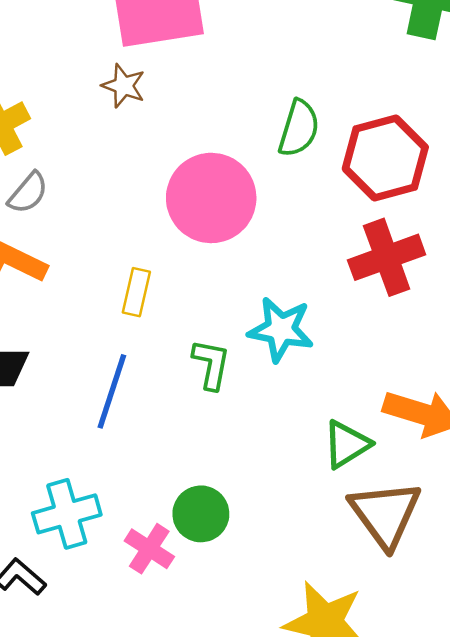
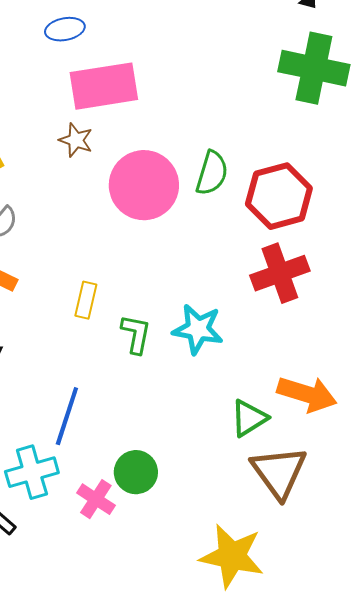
pink circle: (211, 198) -> (144, 185), moved
green L-shape: (211, 364) -> (136, 334), moved
blue line: (112, 391) -> (67, 416), moved

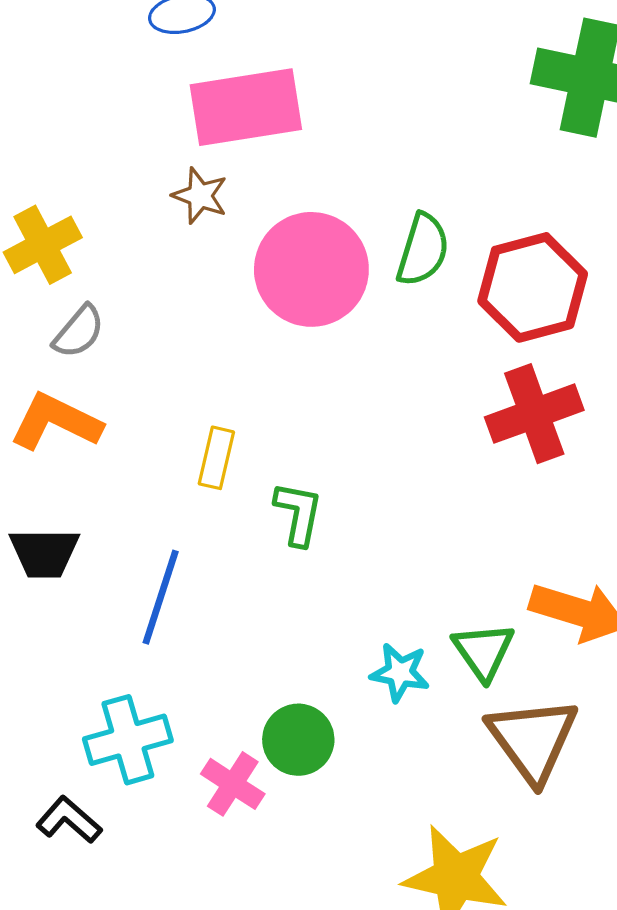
cyan star: (198, 329) -> (400, 673), moved, size x0.7
blue line: (67, 416) -> (161, 597), moved
green triangle: (249, 418) -> (483, 651), turned -33

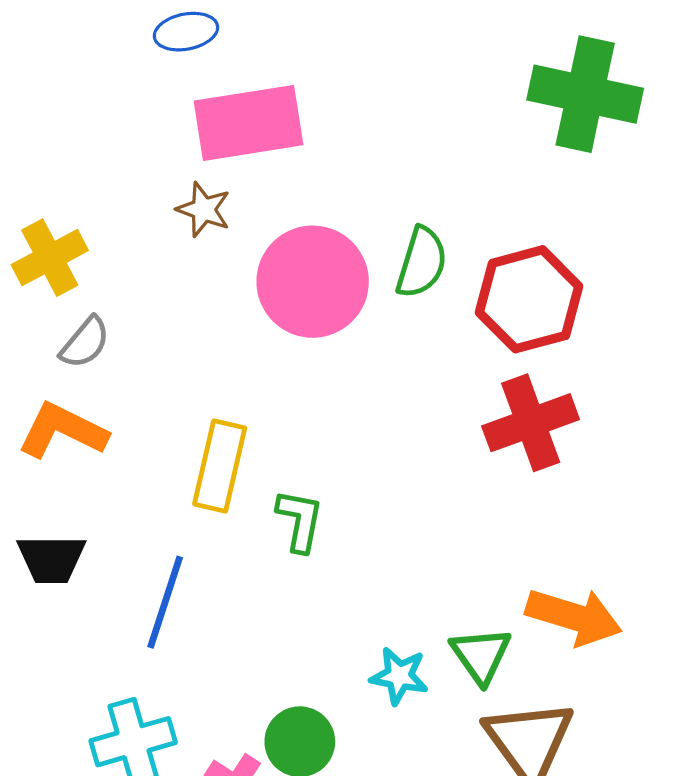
yellow rectangle: (216, 458) -> (220, 466), size x1.5

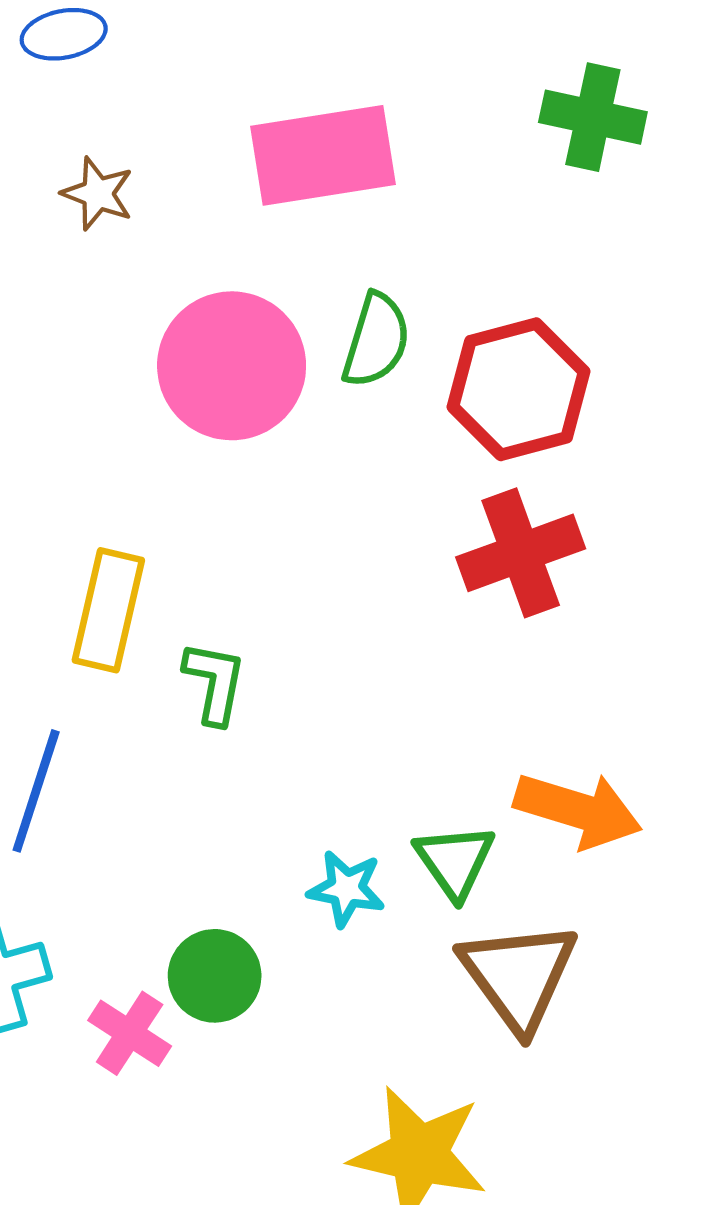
green cross: (585, 94) -> (593, 117), size x0.7
pink rectangle: (249, 123) -> (323, 155), moved
brown star: (204, 210) -> (98, 194), moved

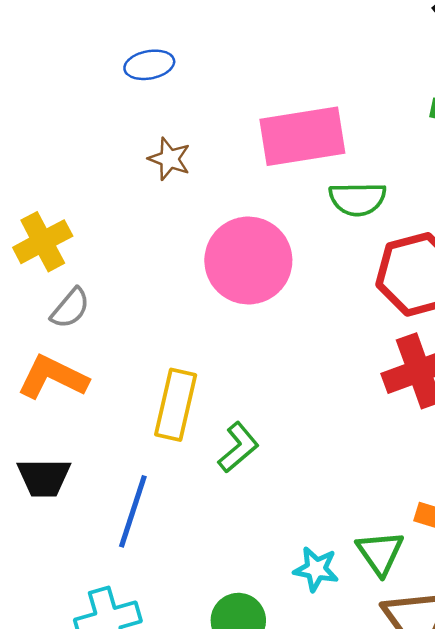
green semicircle: (376, 340) -> (358, 199), moved, turned 72
green L-shape: (215, 683) -> (238, 447), turned 39

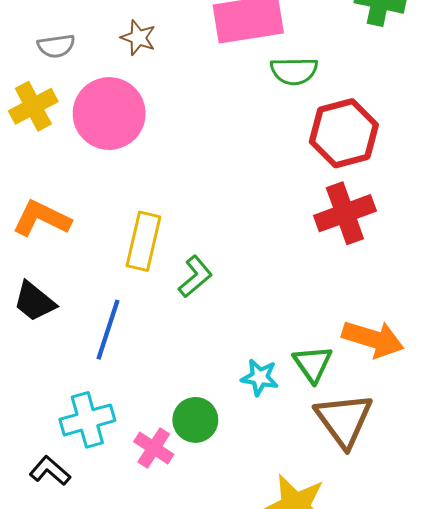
pink circle: (248, 260) -> (109, 114), moved
gray semicircle: (70, 308) -> (56, 46), moved, turned 42
black trapezoid: (44, 478) -> (34, 302), turned 39

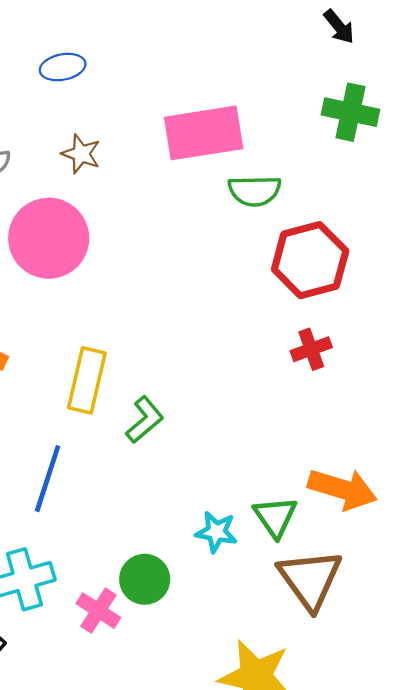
red cross: (345, 213) -> (311, 349), size x0.6

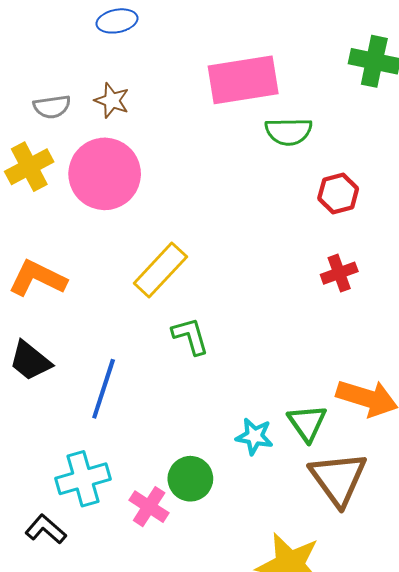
brown star: (81, 154) -> (112, 101), moved
red hexagon: (310, 260) -> (338, 194), size x0.6
yellow rectangle: (87, 380) -> (160, 270), moved, turned 30
green L-shape: (145, 420) -> (190, 336), turned -66

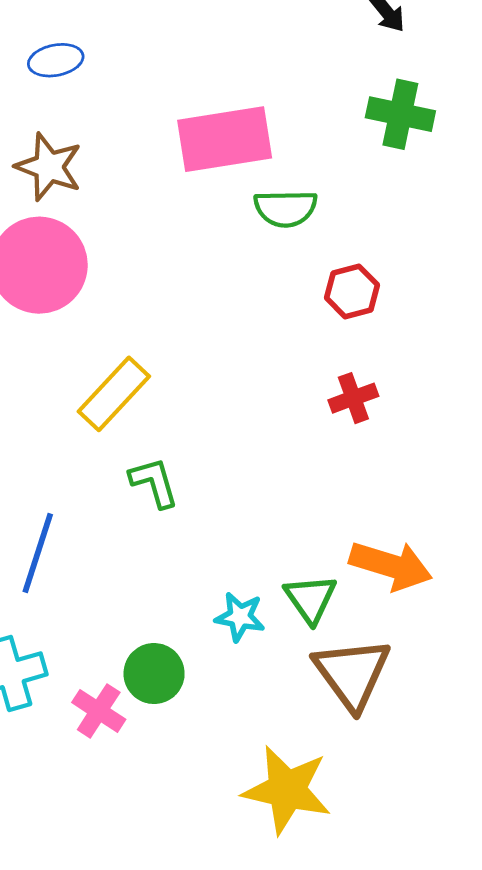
brown star: (112, 101) -> (49, 167), size x1.4

